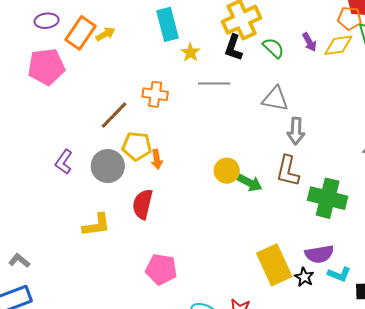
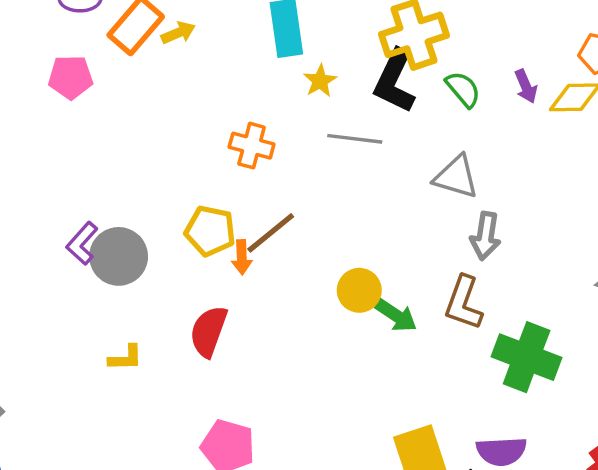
black L-shape: (233, 48) -> (395, 81), size x1.4
pink pentagon: (46, 67) -> (71, 77), size x0.7
brown line: (114, 115) -> (271, 233), moved
gray circle: (108, 166) -> (119, 256), moved
yellow L-shape: (96, 225) -> (126, 358), size x0.7

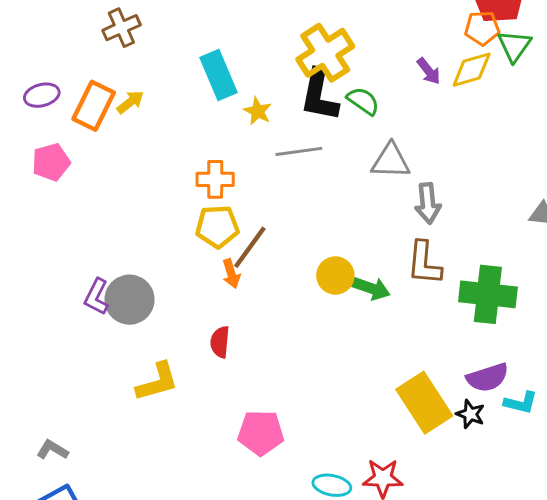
green semicircle: (463, 89) -> (363, 101), moved
yellow pentagon: (210, 231) -> (217, 227), moved
red semicircle: (209, 331) -> (220, 342), size x0.7
yellow L-shape: (126, 358) -> (157, 382), size x1.5

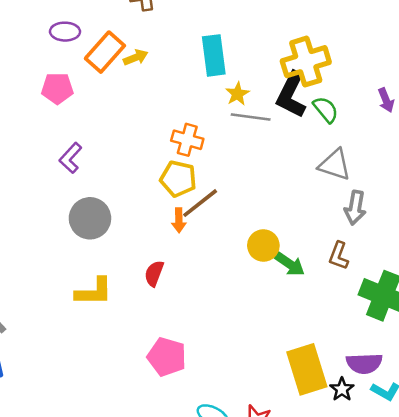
gray line: (299, 151) -> (251, 117), moved
brown L-shape: (424, 263) -> (339, 256), size x0.7
purple L-shape: (96, 297) -> (71, 158), moved

